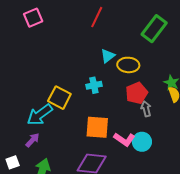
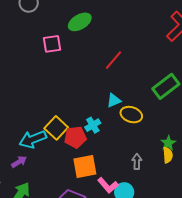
cyan cross: (94, 85) -> (93, 125), turned -35
red pentagon: (137, 93) -> (75, 137), moved
orange square: (97, 127) -> (85, 167), turned -30

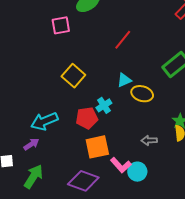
yellow square: (56, 128) -> (73, 76), moved
gray arrow: (137, 162) -> (149, 140), turned -91

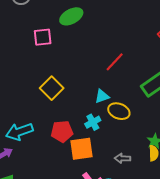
red line: (123, 40) -> (115, 62), moved
cyan cross: (104, 105) -> (93, 122), moved
orange square: (97, 147) -> (81, 149), moved

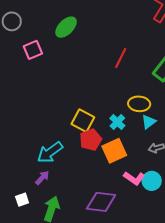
pink square: (43, 37) -> (33, 50), moved
yellow square: (52, 88) -> (83, 121), moved
cyan triangle: (102, 96) -> (149, 122), moved

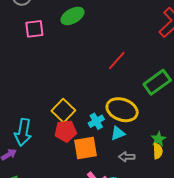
yellow ellipse: (139, 104) -> (122, 110), size x1.4
cyan triangle: (149, 122) -> (118, 133), moved
cyan arrow: (50, 152) -> (23, 132), turned -60

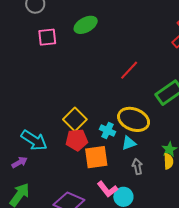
cyan cross: (96, 121) -> (108, 131), turned -35
cyan arrow: (23, 132) -> (34, 140), turned -68
gray arrow: (127, 157) -> (137, 167), turned 77

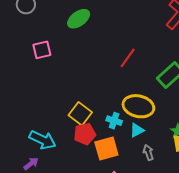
pink square: (47, 37) -> (42, 50), moved

